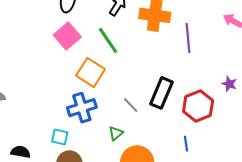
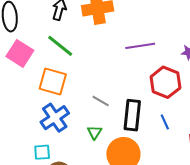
purple line: (188, 38) -> (140, 46), moved, turned -76
black rectangle: (162, 93) -> (132, 115), moved

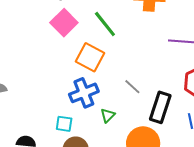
green triangle: (95, 132) -> (108, 115), moved

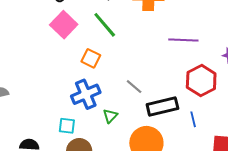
orange square: (90, 57) -> (91, 58), size x0.7
black rectangle: (160, 107) -> (162, 106), turned 60

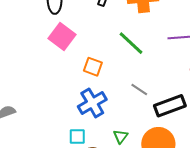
green line: (105, 25) -> (131, 43), moved
green triangle: (110, 116) -> (121, 136), moved

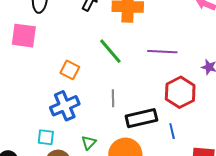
pink square: (62, 36) -> (24, 36), moved, turned -36
gray line: (139, 90) -> (113, 98), turned 48

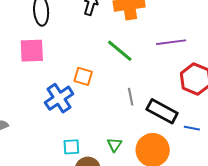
blue cross: (65, 106) -> (59, 98), moved
black rectangle: (141, 118) -> (162, 111), turned 52
blue line: (172, 131) -> (192, 128), moved, turned -56

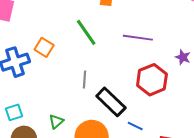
cyan square: (71, 147) -> (14, 112), turned -30

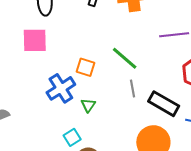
green line: (86, 32) -> (125, 58), moved
green triangle: (56, 121) -> (88, 105), moved

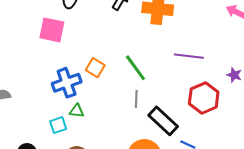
green triangle: (88, 105) -> (77, 111), moved, turned 49
cyan square: (72, 137) -> (58, 125), moved

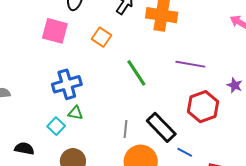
orange square: (95, 68) -> (101, 37), moved
gray line: (136, 99) -> (126, 129), moved
cyan square: (58, 125) -> (56, 126), turned -30

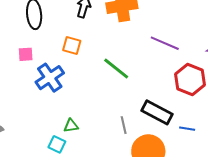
pink square: (55, 31) -> (26, 54), size x0.6
purple line: (190, 64) -> (165, 43), turned 32
blue cross: (67, 84) -> (50, 78), moved

